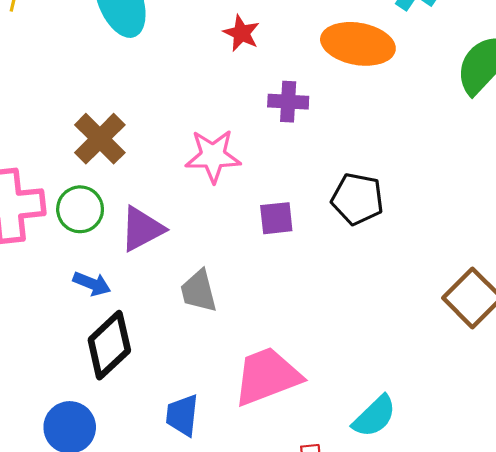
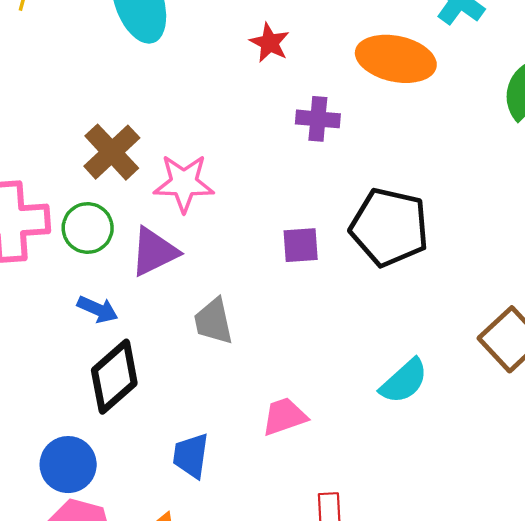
pink star: (213, 156) -> (184, 183), moved
black pentagon: (357, 199) -> (389, 227), size x1.4
pink trapezoid: (267, 376) -> (284, 417), size x0.6
cyan semicircle: (374, 416) -> (404, 381), moved

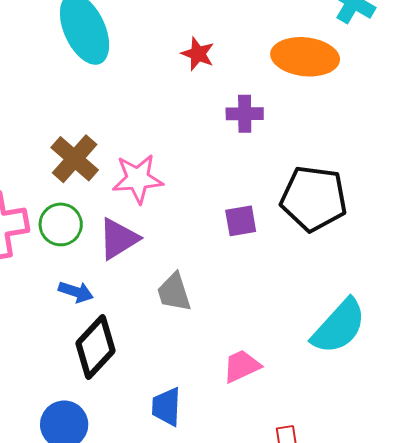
cyan semicircle: (404, 381) -> (339, 326), size x1.4

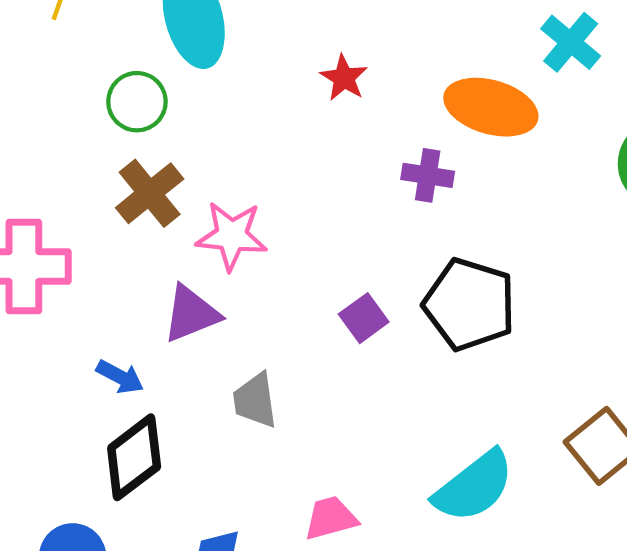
purple cross: (245, 114) -> (428, 175), moved
purple square: (241, 221) -> (364, 318), turned -36
green circle: (61, 224) -> (137, 102), moved

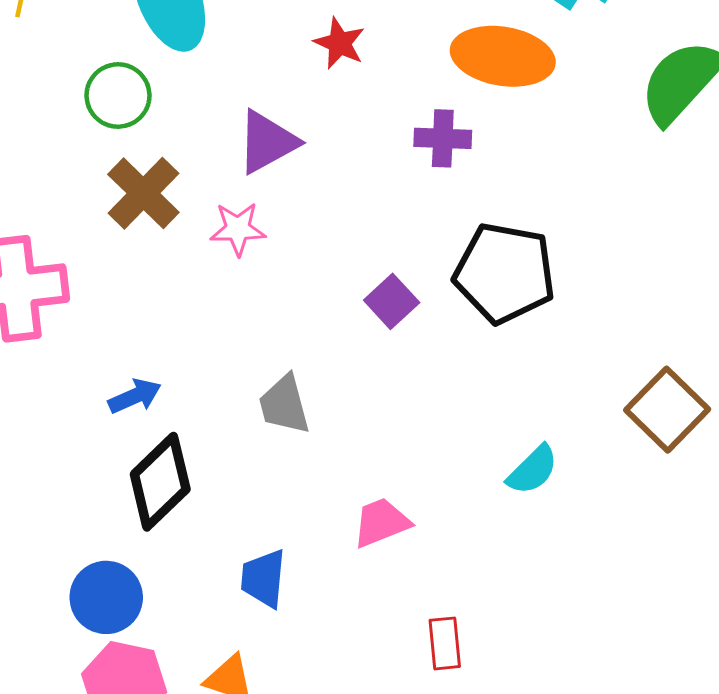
pink star: (232, 236) -> (238, 229), size x0.7
purple triangle: (191, 314) -> (267, 142), moved
blue arrow: (120, 377) -> (135, 396), turned -45
cyan semicircle: (474, 486) -> (533, 470), size x0.6

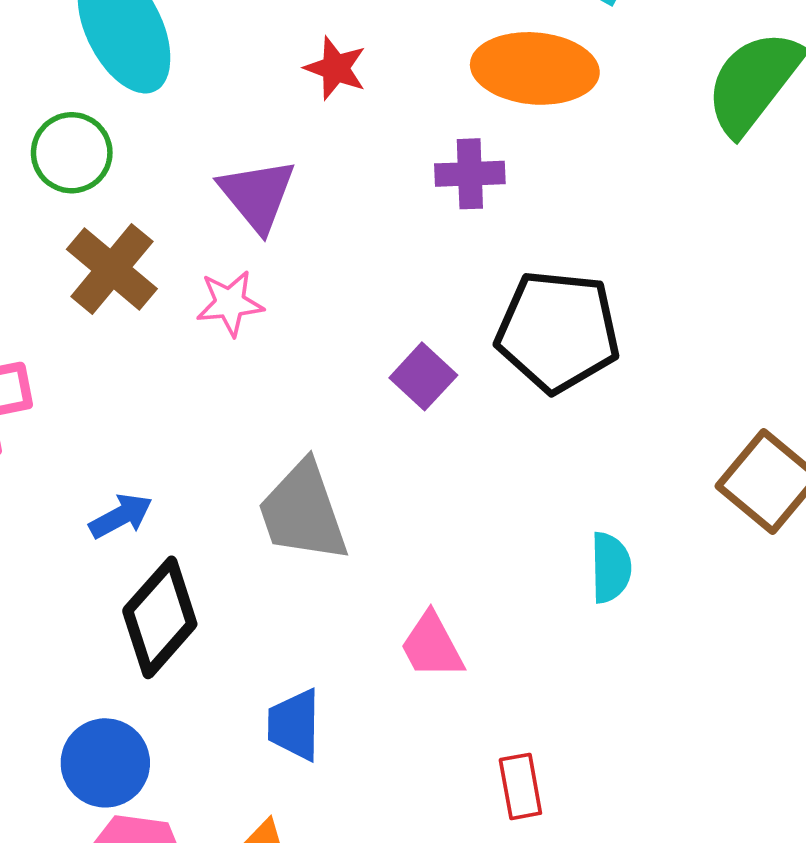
purple triangle: (267, 142) -> (257, 195), turned -36
gray trapezoid: (284, 405) -> (303, 512), size x1.4
cyan semicircle: (533, 470) -> (611, 568), turned -42
pink trapezoid: (381, 523) -> (432, 646), turned -92

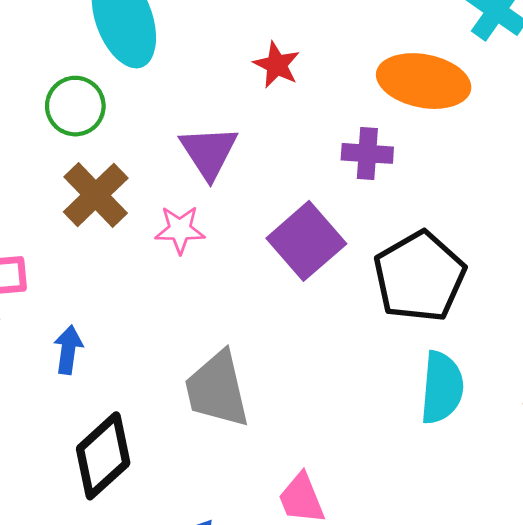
black pentagon: (558, 331) -> (420, 277), turned 30
purple square: (423, 376) -> (306, 241), moved, size x1.6
blue arrow: (121, 516) -> (68, 350), moved, turned -60
cyan semicircle: (611, 568) -> (442, 388), moved, size x1.4

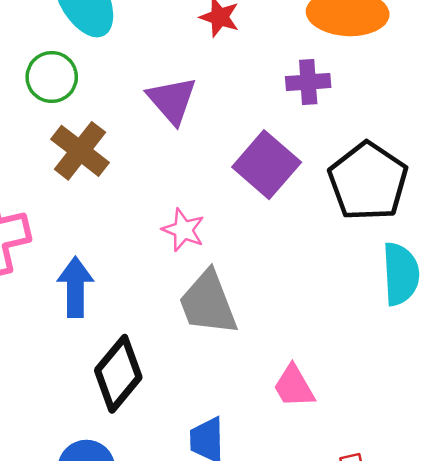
pink star: (180, 230) -> (183, 230), moved, turned 30
blue arrow: (68, 350) -> (75, 287), size x1.4

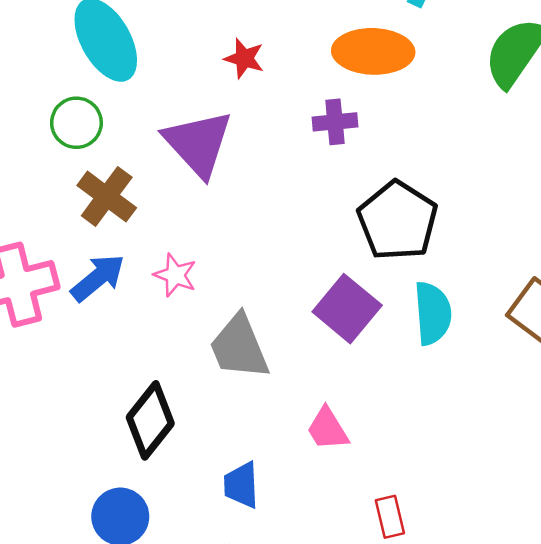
purple triangle: (172, 100) -> (198, 143), size x1.4
purple square: (267, 165) -> (347, 309), moved
pink star: (183, 230) -> (175, 275), moved
blue arrow: (75, 287) -> (98, 278), moved, turned 52

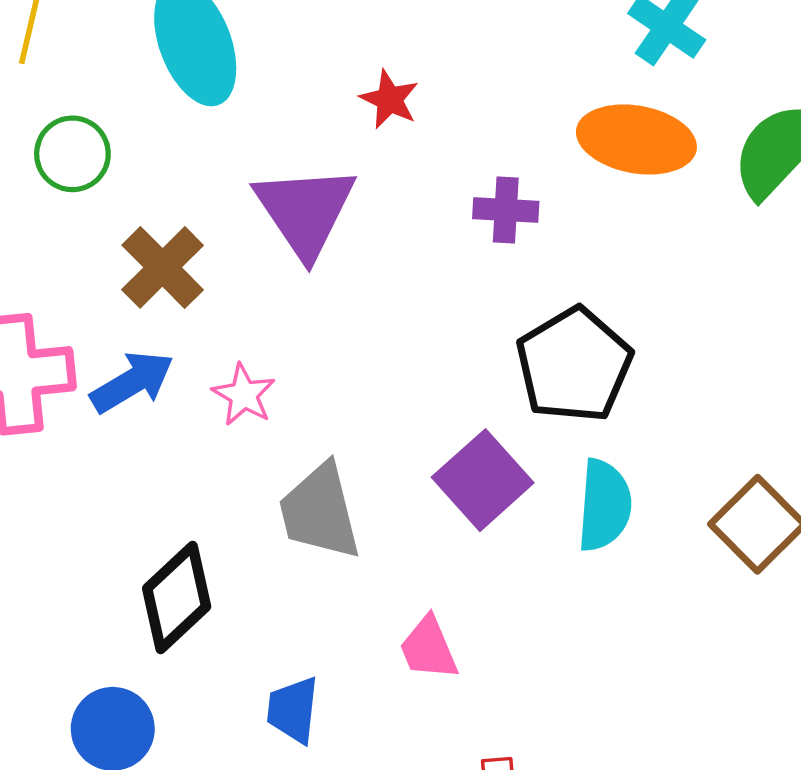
orange ellipse: (373, 51) -> (636, 139), moved
green circle: (76, 123) -> (72, 154), moved

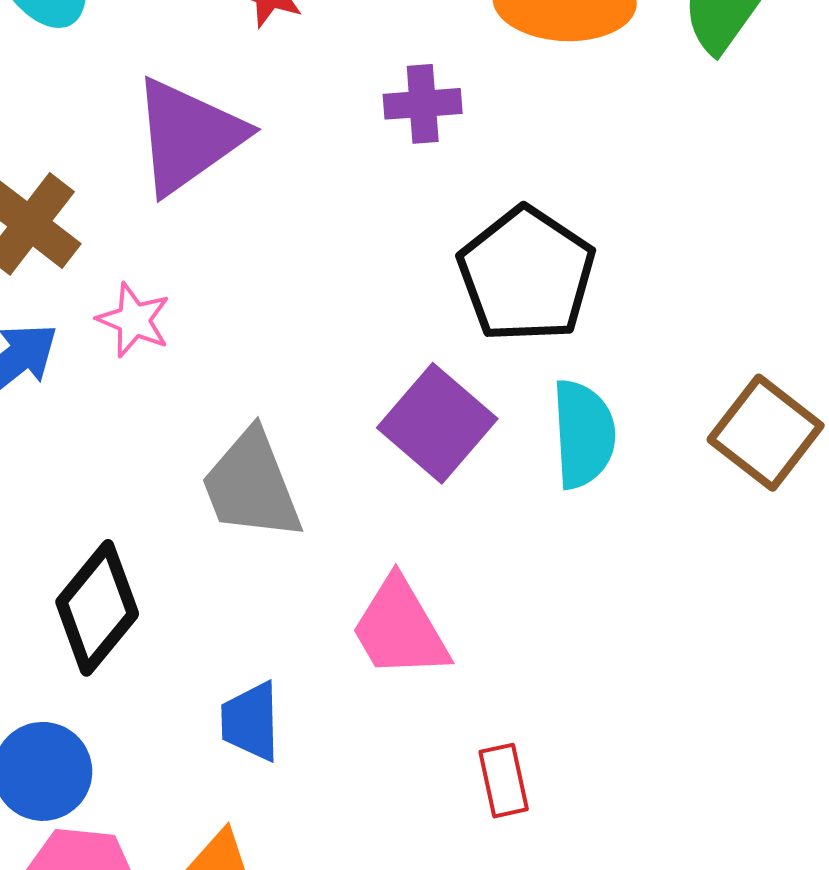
purple triangle: (305, 211) -> (188, 136), turned 36
pink star: (244, 395) -> (134, 320), moved
pink trapezoid: (429, 648) -> (400, 628), size x1.4

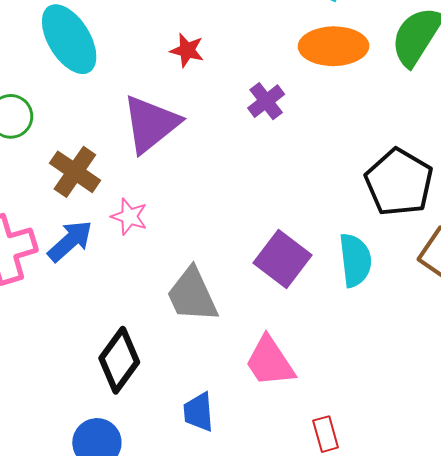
purple cross: (423, 104) -> (266, 101), turned -30
black pentagon: (526, 275) -> (399, 182), moved

